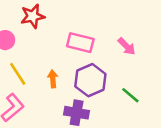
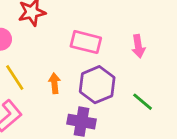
pink arrow: (127, 46) -> (138, 46), turned 36

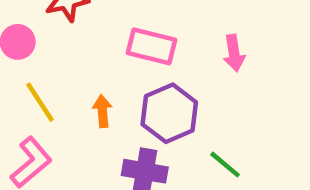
green line: (143, 102) -> (225, 165), moved

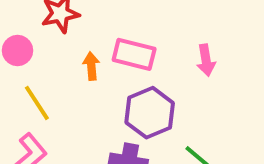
orange arrow: (102, 111) -> (91, 66), moved

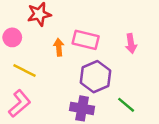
yellow line: (37, 103) -> (24, 70), turned -30

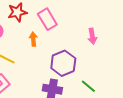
pink rectangle: (86, 40) -> (47, 19), moved, turned 45

